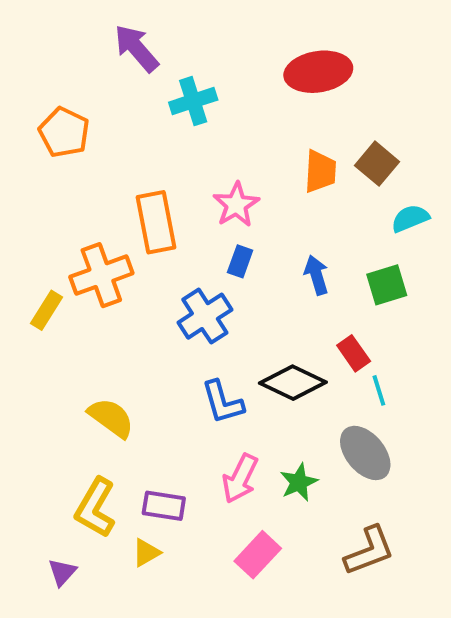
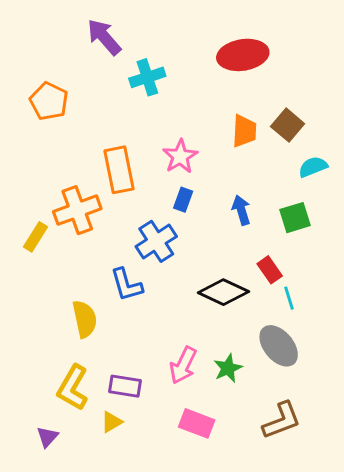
blue L-shape: (223, 402) -> (126, 285), moved
yellow semicircle: (111, 418) -> (85, 319), turned 42
pink rectangle: (258, 555) -> (197, 423), turned 68

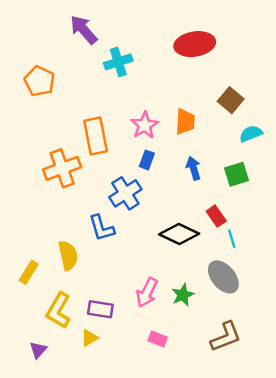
orange trapezoid: (244, 131) -> (185, 122), moved
yellow rectangle: (35, 237) -> (29, 272), moved
pink rectangle: (197, 423) -> (158, 339), size x0.7

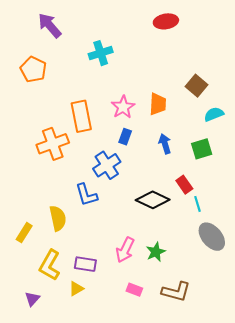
purple arrow: (84, 30) -> (50, 25), moved
red ellipse: (195, 44) -> (166, 21), moved, size x0.7
gray ellipse: (223, 277) -> (212, 237), moved
brown L-shape: (226, 337) -> (176, 292), moved, turned 36

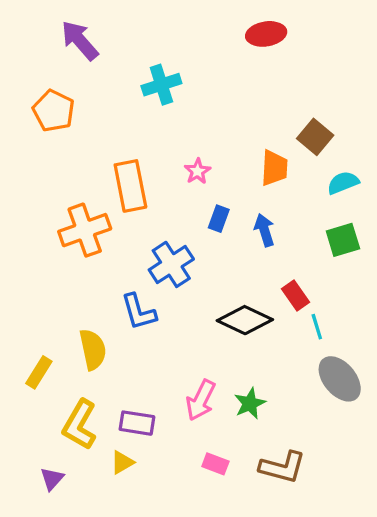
orange trapezoid: (158, 104) -> (274, 168), moved
pink star: (123, 107) -> (197, 171), size x0.7
blue rectangle: (125, 137) -> (219, 219), moved
green square: (202, 149) -> (343, 240), moved

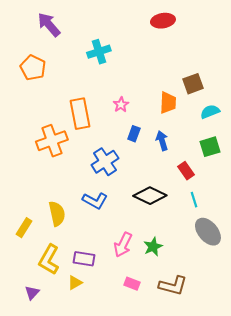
brown square: (315, 137) -> (193, 84), turned 30
red rectangle: (296, 296) -> (186, 171), moved
blue L-shape: (139, 312) -> (95, 201), moved, turned -45

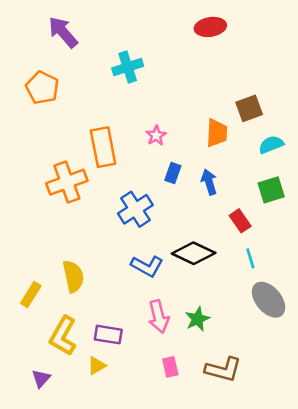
blue L-shape: (95, 201) -> (147, 266), moved
pink arrow: (123, 245) -> (159, 316), turned -40
pink rectangle: (132, 284) -> (170, 367), turned 56

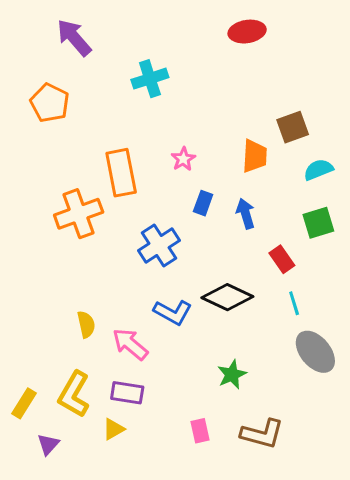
yellow semicircle: (73, 276) -> (86, 324), size x0.7
yellow rectangle: (31, 295) -> (24, 403), moved
pink arrow: (159, 316) -> (130, 344), moved, turned 144

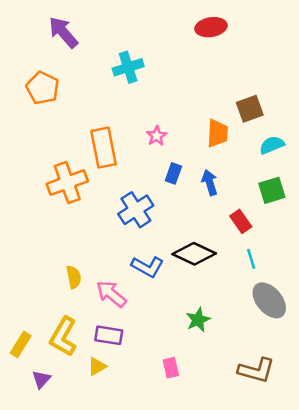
brown L-shape: (262, 434) -> (256, 370), moved

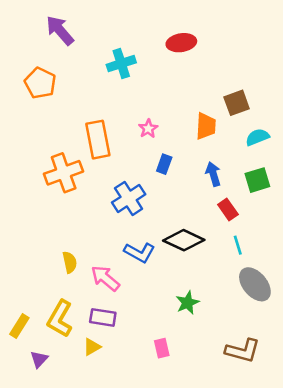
red ellipse: (211, 27) -> (181, 43), moved
blue arrow: (210, 183) -> (213, 174), moved

